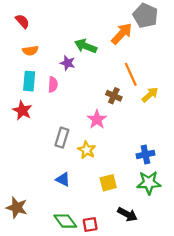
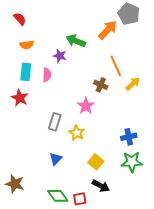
blue triangle: (63, 179) -> (56, 159), turned 48
yellow square: (108, 183) -> (96, 162), turned -35
black arrow: (127, 214) -> (101, 186), moved

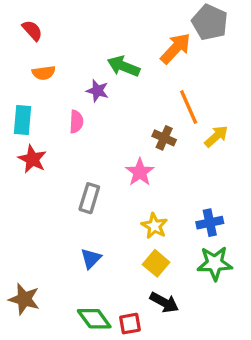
cyan rectangle: (26, 72) -> (23, 120), moved
yellow star: (77, 133) -> (154, 226), moved

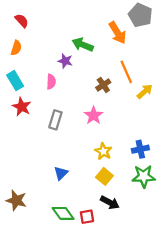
orange arrow: (176, 48) -> (117, 33), turned 105
orange semicircle: (44, 73) -> (16, 48), moved, turned -64
cyan rectangle: (23, 120) -> (15, 81), turned -36
brown cross: (164, 138) -> (103, 85), moved, turned 32
gray rectangle: (89, 198) -> (55, 120), moved

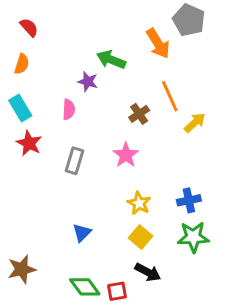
brown star: (16, 200) -> (22, 269), turned -30

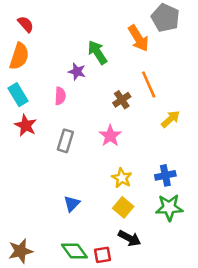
green arrow: (111, 60) -> (97, 52), turned 35
orange semicircle: (22, 64) -> (19, 56), size x1.5
yellow arrow: (195, 123) -> (170, 119), moved
brown star: (22, 269) -> (21, 251), moved

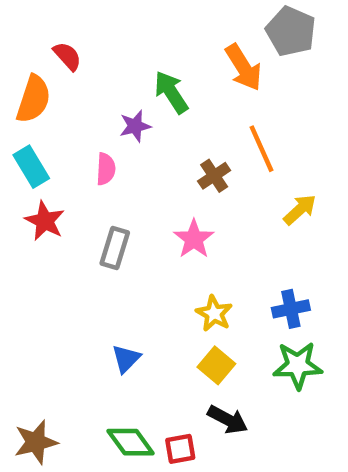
red semicircle: (26, 24) -> (67, 56), moved
purple star: (77, 72) -> (135, 126), turned -30

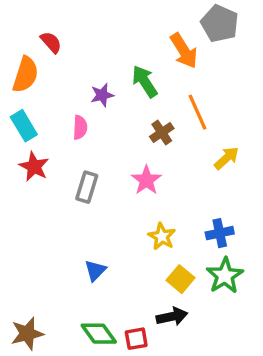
green arrow: (171, 92) -> (145, 81), moved
yellow square: (216, 365) -> (180, 279), moved
green star: (298, 365) -> (225, 276), turned -30
black arrow: (228, 420) -> (172, 317), turned -40

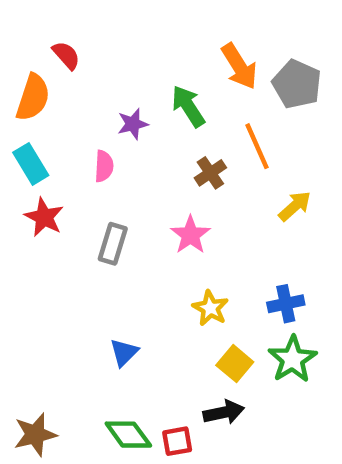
gray pentagon: (220, 24) -> (297, 84), moved

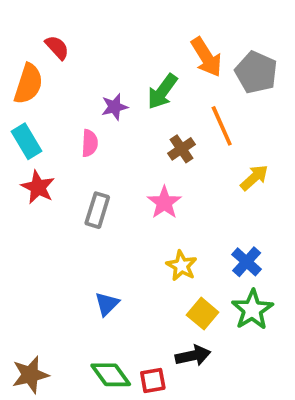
green arrow: (188, 106) -> (162, 91), turned -111
blue cross: (286, 304) -> (247, 262), turned -36

